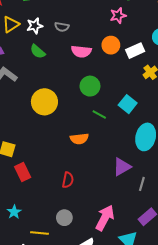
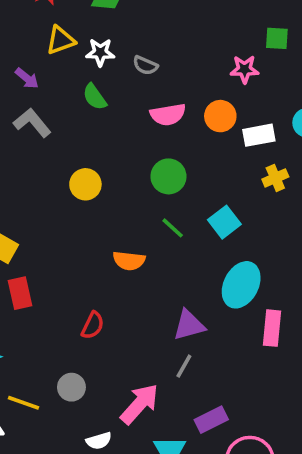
pink semicircle: (81, 51) -> (168, 115), turned -30
yellow circle: (44, 102) -> (85, 184), size x0.7
gray line: (142, 184) -> (184, 366), moved

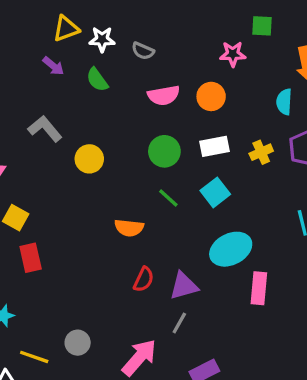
purple arrow: (27, 78) -> (53, 66), moved
gray L-shape: (32, 123) -> (45, 129), moved
white rectangle: (259, 135) -> (215, 146), moved
cyan ellipse: (241, 285) -> (231, 249), turned 36
red semicircle: (93, 325) -> (144, 279), moved

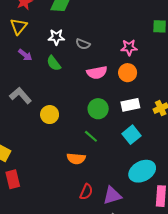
yellow triangle: (66, 29) -> (19, 26), moved, turned -30
pink star: (233, 54) -> (129, 47), moved
green line: (168, 198) -> (91, 136), moved

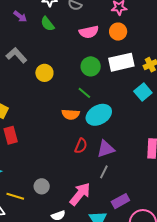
white rectangle: (130, 105) -> (121, 62), size x1.4
cyan square: (131, 135) -> (143, 92), moved
cyan ellipse: (142, 171) -> (99, 115), moved

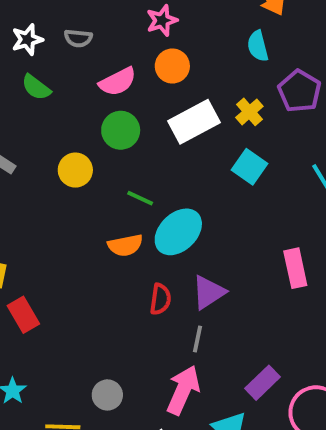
green circle: (91, 66) -> (121, 130), moved
yellow circle: (44, 73) -> (75, 170), moved
gray line: (104, 172) -> (197, 339), moved

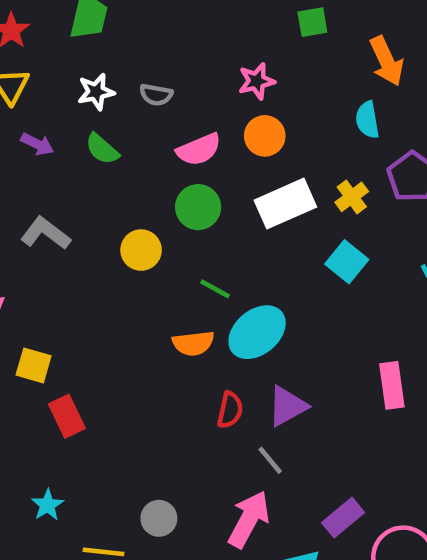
gray line: (197, 339) -> (270, 460), turned -56

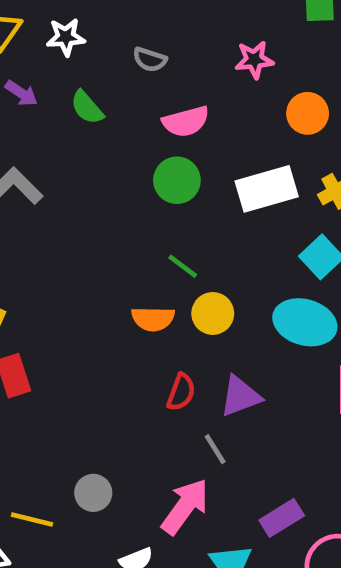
white star: (96, 92) -> (66, 37), moved
orange circle: (265, 136) -> (308, 113), moved
yellow circle: (141, 250) -> (213, 313), moved
cyan ellipse: (257, 332) -> (305, 322), moved, turned 48

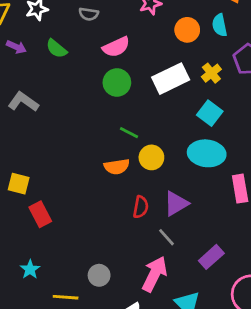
purple rectangle: (282, 518) -> (211, 257), moved

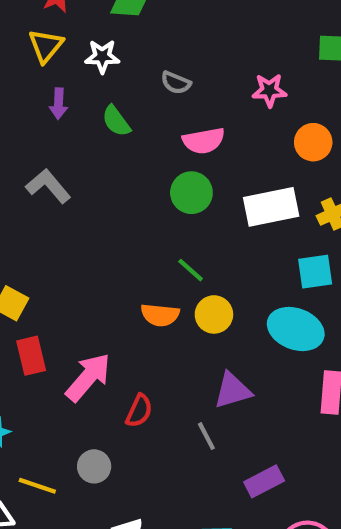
purple arrow: (16, 47) -> (59, 104), turned 54
cyan square: (210, 113) -> (315, 272), turned 30
red semicircle: (141, 207) -> (139, 411), moved
pink arrow: (155, 274) -> (88, 377), moved

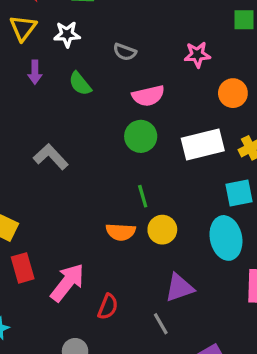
gray L-shape: (48, 186) -> (51, 157), moved
green line: (191, 270) -> (143, 196), turned 35
cyan ellipse: (296, 329) -> (226, 238), turned 60

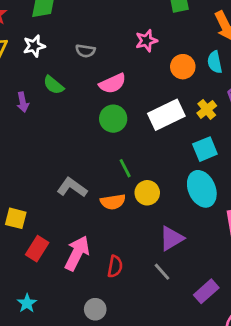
purple arrow: (35, 72) -> (23, 102), moved
gray L-shape: (51, 157) -> (72, 187), moved
red rectangle: (23, 268) -> (37, 249), turned 60

